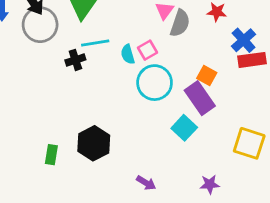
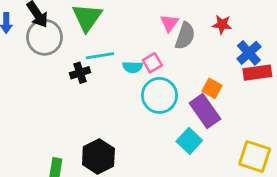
cyan semicircle: (128, 54) -> (133, 67), turned -72

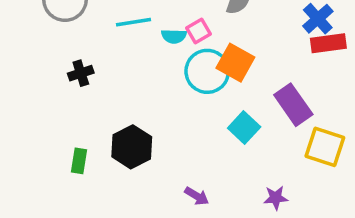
black cross: (80, 73) -> (81, 73), moved
orange square: (212, 88) -> (235, 63), moved, size x1.5
purple rectangle: (205, 111) -> (293, 105), moved

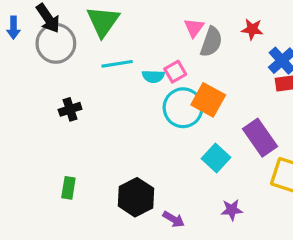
black hexagon: (132, 147) -> (136, 197), moved
purple star: (276, 198) -> (232, 210), moved

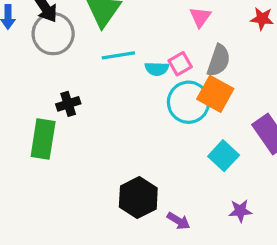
gray semicircle: (211, 42) -> (219, 60), moved
green rectangle: (68, 188) -> (43, 139), moved, size x1.6

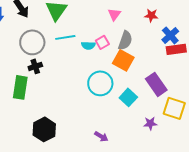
gray circle: (53, 34) -> (32, 42), moved
cyan circle: (188, 102) -> (100, 83), moved
black hexagon: (138, 197) -> (44, 129), moved
purple star: (240, 211) -> (150, 123), moved

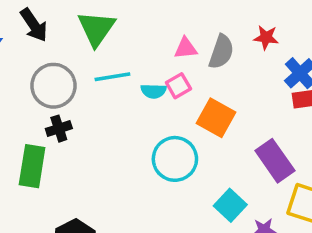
pink triangle: (114, 14) -> (186, 48), moved, turned 48
gray semicircle: (125, 40) -> (221, 52), moved
cyan square: (128, 97) -> (230, 205), moved

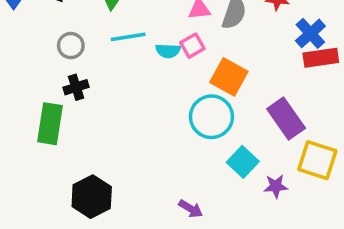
gray circle: (53, 86) -> (71, 46), size x0.6
cyan circle: (175, 159) -> (211, 117), moved

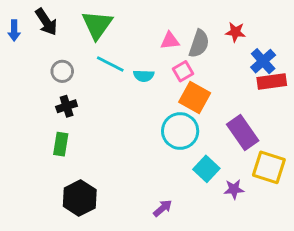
cyan line: (128, 37) -> (110, 64), turned 36
pink square: (192, 46) -> (183, 71), moved
green rectangle: (50, 124) -> (61, 144), moved, size x0.7
purple arrow: (191, 209) -> (163, 208), turned -72

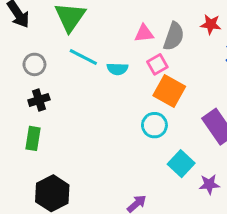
cyan circle: (180, 131) -> (154, 125), size x0.7

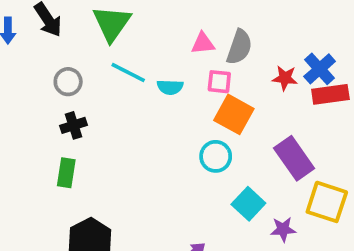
red star: (211, 24) -> (285, 78), moved
pink square: (157, 64) -> (219, 82), turned 36

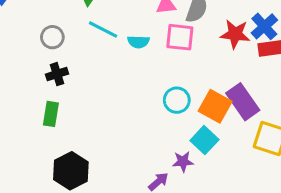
red star: (285, 78) -> (235, 34), size x1.4
pink square: (219, 82) -> (180, 37), size x1.4
orange square: (234, 114) -> (215, 106), moved
purple star: (283, 229) -> (183, 162), moved

